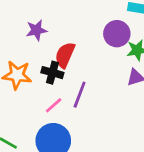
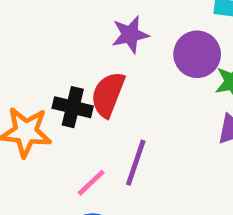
purple star: (37, 30) -> (130, 35), moved
black cross: (52, 73) -> (73, 107), moved

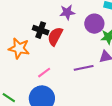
black cross: (73, 107) -> (41, 30), moved
purple line: (136, 163) -> (84, 68), moved, turned 54

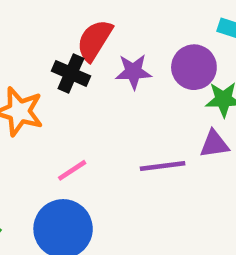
purple star: (67, 12) -> (133, 72), moved
red semicircle: (55, 36) -> (95, 40), moved

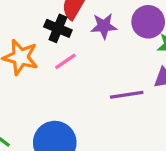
pink line: (72, 170) -> (65, 61), moved

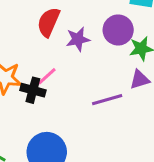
black cross: (58, 28) -> (33, 90), moved

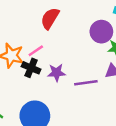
purple star: (78, 39) -> (56, 73), moved
pink line: (47, 76) -> (36, 51), moved

